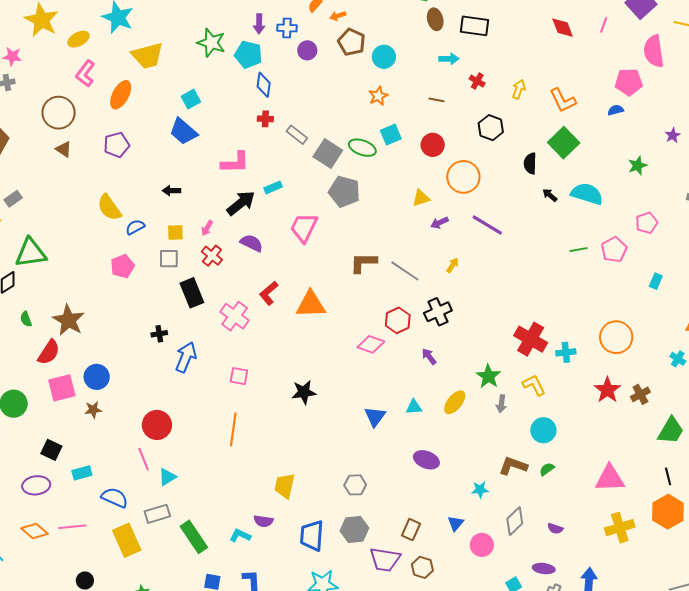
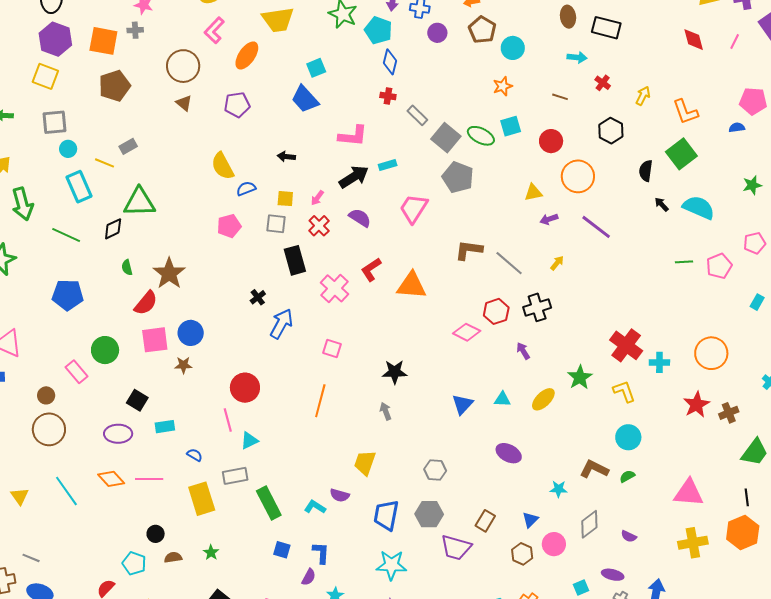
black cross: (159, 334) -> (258, 297), turned -35
gray arrow: (501, 404) -> (386, 411), moved, turned 144
blue semicircle: (115, 498) -> (195, 455), size x0.6
brown hexagon: (422, 567) -> (522, 554), moved

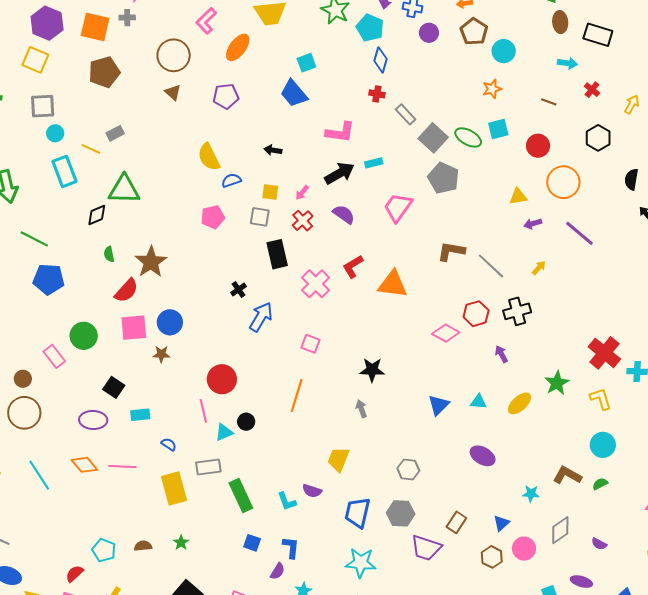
green line: (66, 235) -> (34, 239), moved
cyan L-shape: (315, 507) -> (287, 501), turned -145
black circle: (156, 534) -> (246, 422), moved

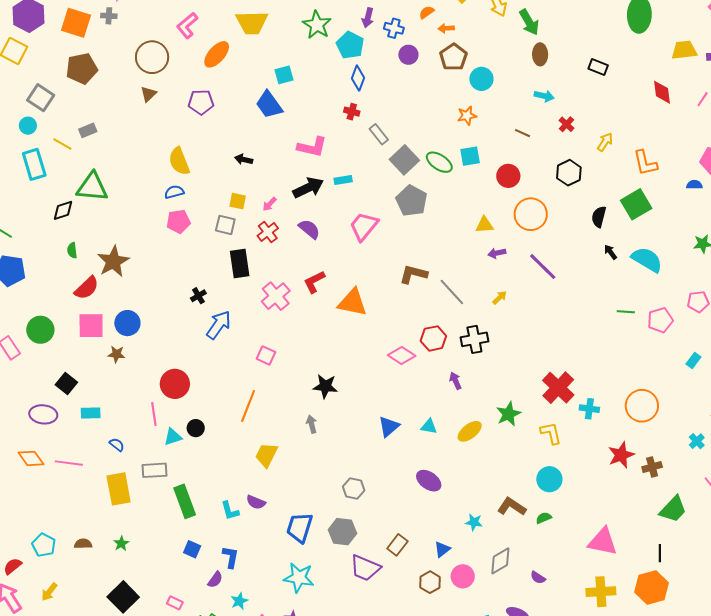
black rectangle: (598, 35) -> (598, 67), moved, size x0.7
brown triangle: (173, 92) -> (148, 94), turned 30
gray square: (43, 106) -> (41, 98), moved, turned 32
blue semicircle: (231, 180) -> (174, 192), moved
yellow trapezoid: (339, 459) -> (266, 455), moved

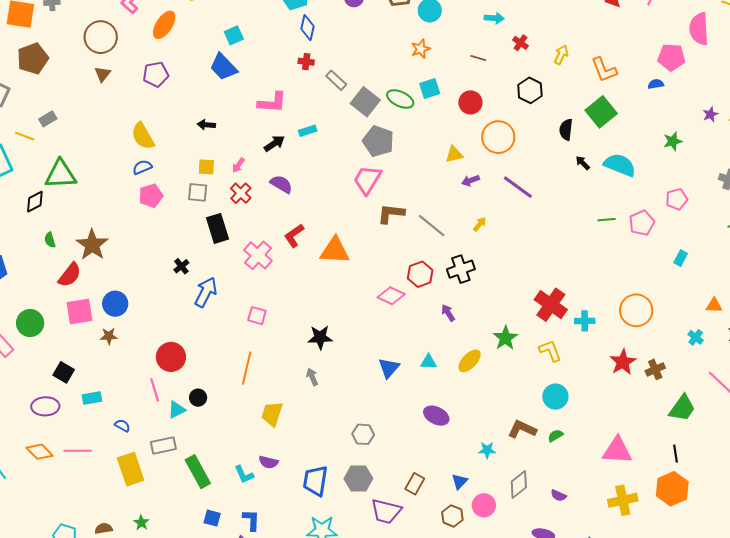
black arrow: (308, 188) -> (274, 143), size x0.7
pink trapezoid: (364, 226) -> (367, 180), moved

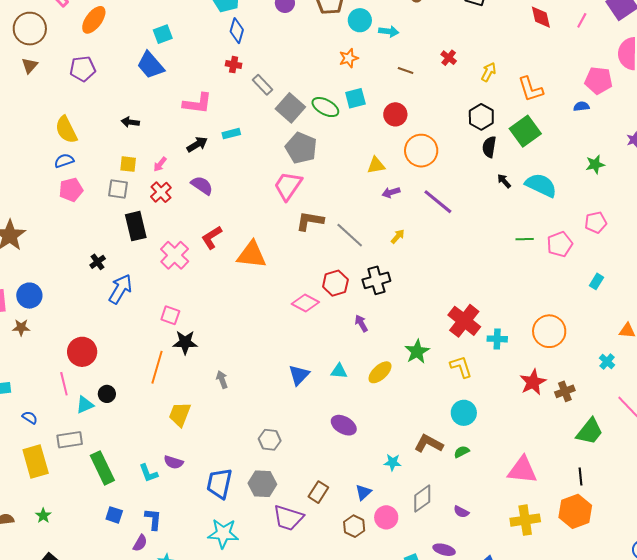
cyan arrow: (494, 18) -> (389, 31), moved
black hexagon: (530, 90) -> (481, 117), moved
black star: (320, 337) -> (185, 342), moved

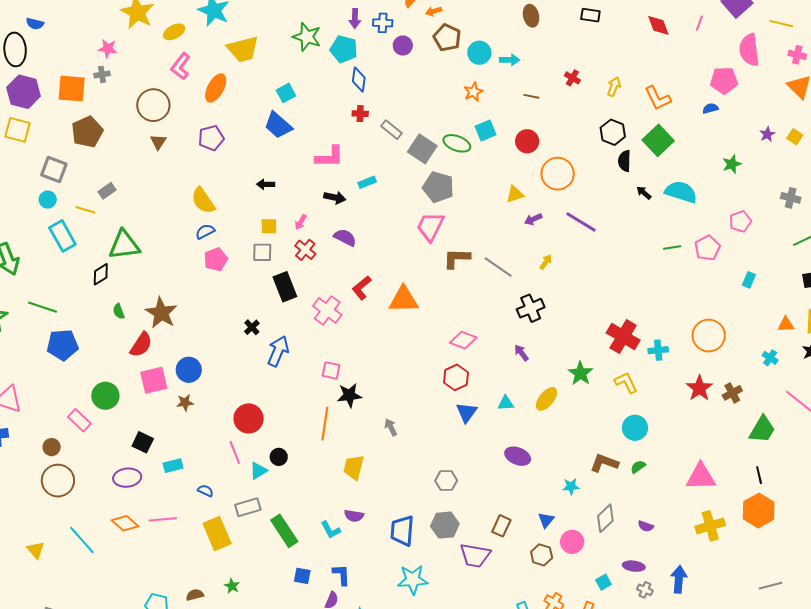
black arrow: (197, 144) -> (335, 198), turned 50
red hexagon: (335, 283) -> (456, 377), moved

